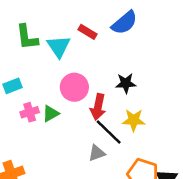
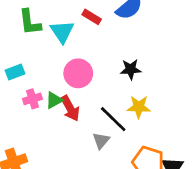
red arrow: (98, 107) -> (70, 108), moved, turned -40
gray triangle: (97, 153) -> (101, 141), turned -30

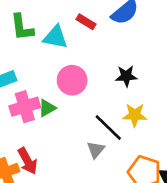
cyan triangle: (62, 32) -> (55, 37), turned -45
pink cross: (32, 99) -> (25, 107), size x1.5
red arrow: (70, 108) -> (28, 161), moved

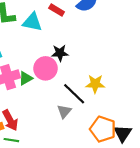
black star: (126, 76) -> (60, 53), moved
pink circle: (72, 80) -> (46, 68), moved

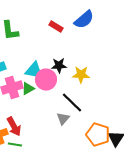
cyan triangle: (32, 22) -> (34, 71), moved
yellow star: (95, 84) -> (81, 75), moved

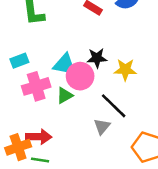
green triangle: (28, 89) -> (65, 95), moved
red arrow: (14, 127) -> (39, 137), turned -60

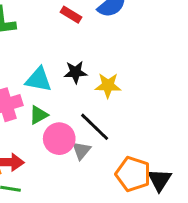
pink circle: (80, 76) -> (59, 139), moved

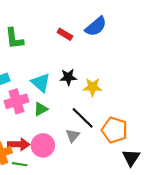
cyan triangle: (39, 80) -> (41, 83), turned 30
pink circle: (59, 139) -> (43, 145), moved
orange pentagon: (133, 174) -> (115, 130), moved

